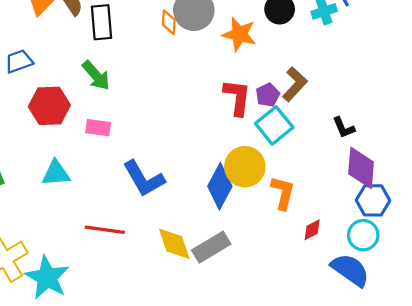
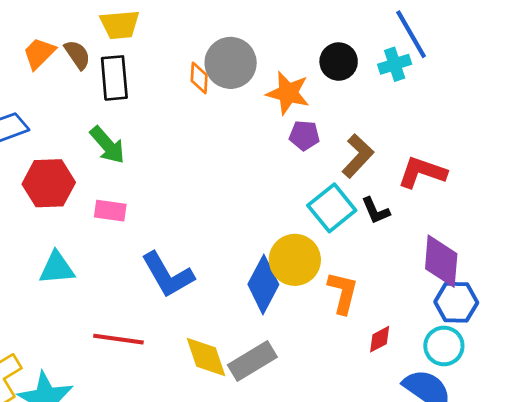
purple pentagon: (268, 95) -> (304, 135), moved, turned 30
red L-shape: (237, 97) -> (422, 172), moved, turned -78
black L-shape: (344, 128) -> (376, 211), moved

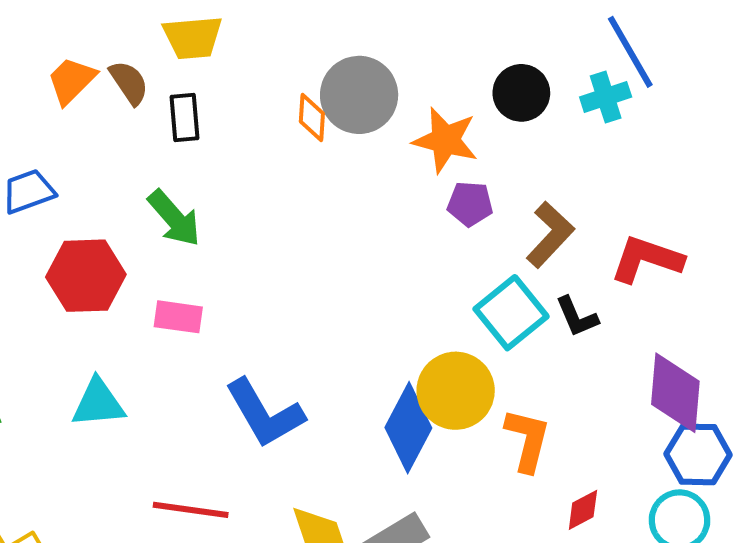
black rectangle: (114, 78) -> (184, 118), size x0.7

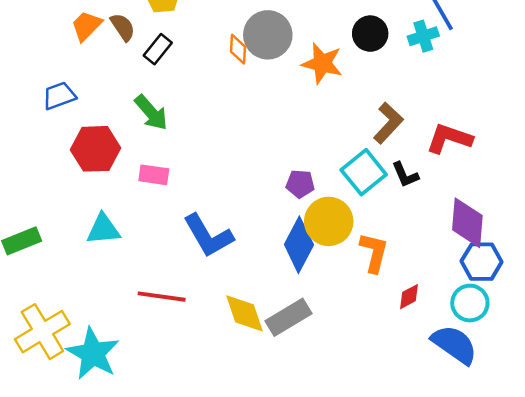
black rectangle: (184, 118) -> (158, 49), turned 44
purple pentagon: (470, 204) -> (300, 184), moved

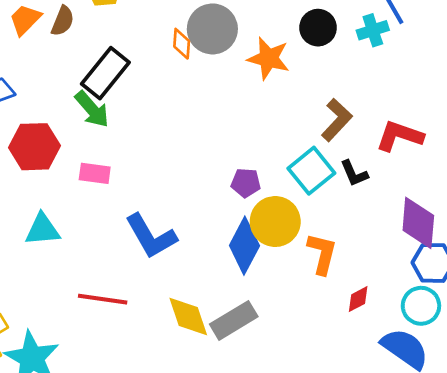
brown semicircle: (123, 27) -> (63, 21), turned 56
black rectangle: (158, 49) -> (105, 73), moved, size x1.6

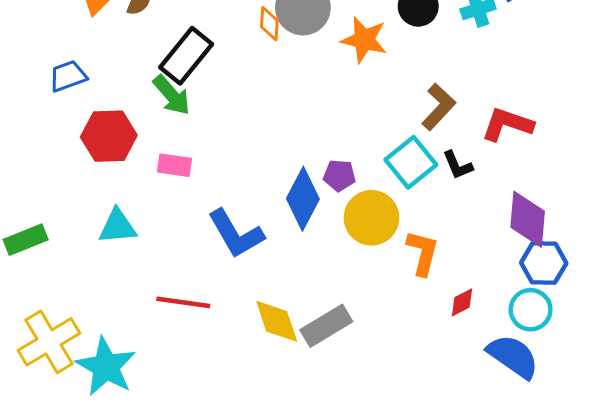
blue diamond: (244, 246) -> (303, 199), moved

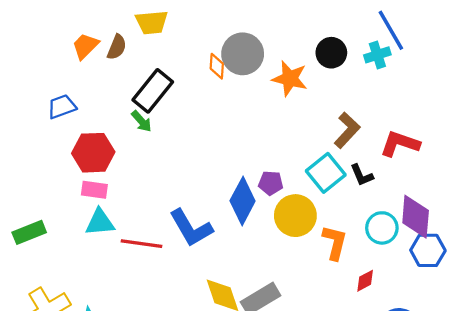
green arrow: (172, 95) -> (142, 121), size x0.7
pink rectangle: (174, 165) -> (94, 190), moved
red line: (183, 302) -> (142, 244), moved
cyan circle: (531, 310) -> (382, 228), moved

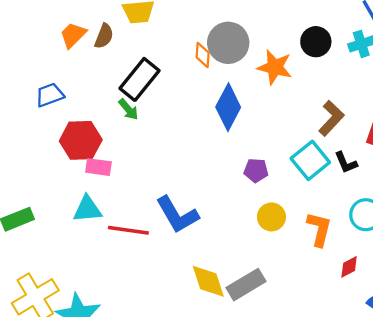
pink rectangle: (94, 190) -> (98, 167), moved
blue diamond: (243, 201) -> (228, 107), moved
yellow circle: (295, 216) -> (271, 217), moved, size x0.7

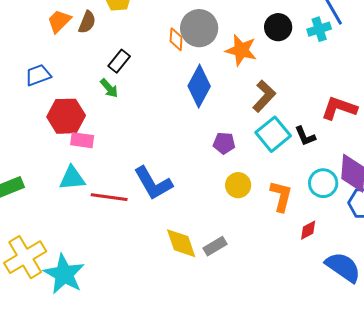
black rectangle: (139, 79) -> (119, 61), size x0.6
brown L-shape: (331, 118) -> (264, 96), moved
gray rectangle: (246, 285) -> (215, 246), size x0.7

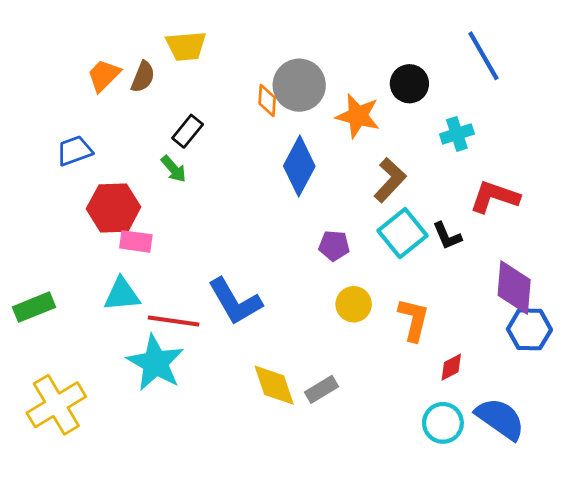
cyan cross: (319, 29) -> (457, 134), moved
cyan circle: (323, 183) -> (443, 423), moved
cyan star: (64, 274) -> (155, 363), moved

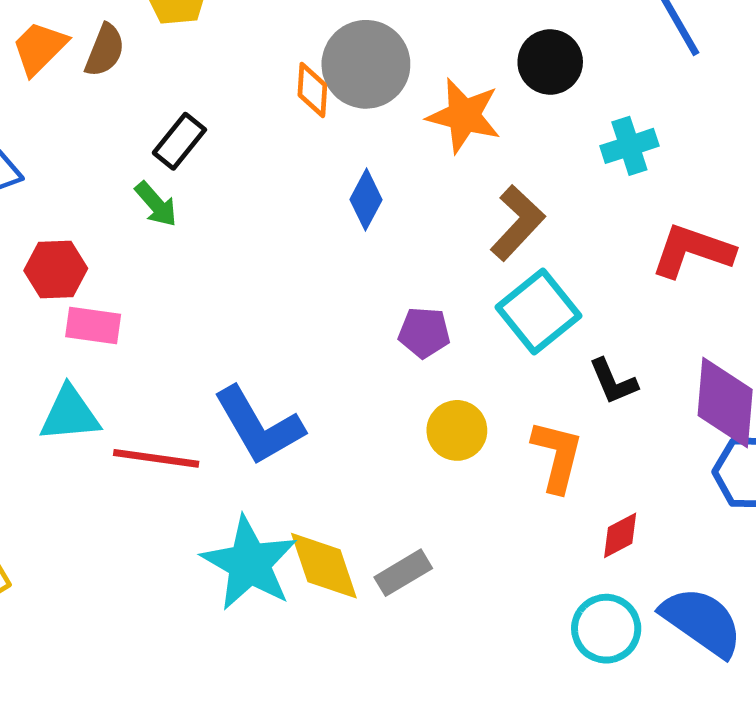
blue diamond: (299, 166) -> (366, 200), size x0.6
red hexagon: (114, 208) -> (56, 270), size x0.7
black L-shape: (447, 236) -> (613, 381), moved
cyan star: (155, 363) -> (249, 563), moved

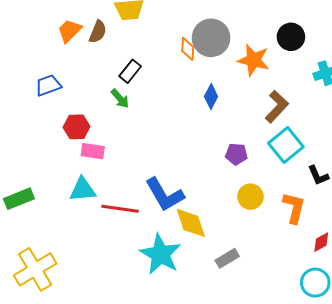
yellow diamond: (324, 566) -> (191, 223), moved

